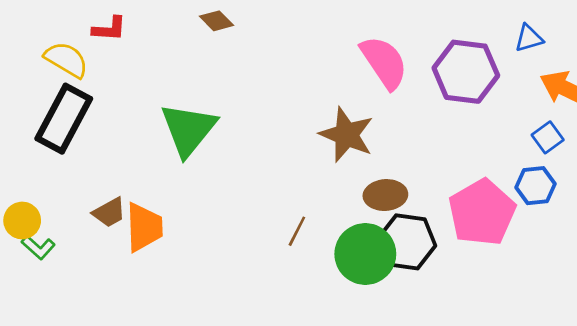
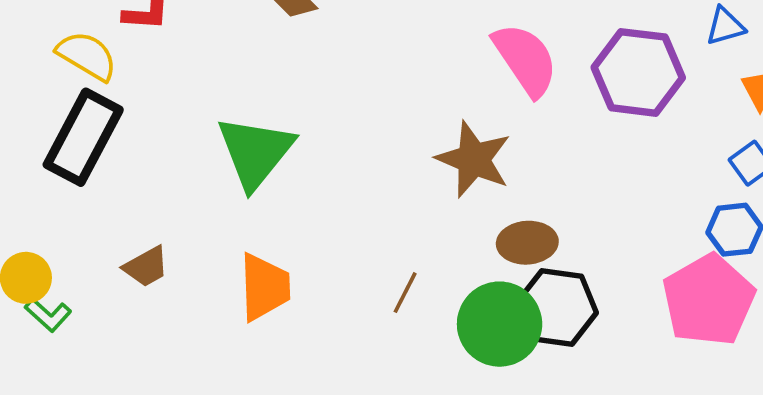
pink pentagon: (482, 212) -> (709, 300), moved
orange trapezoid: (144, 227) -> (265, 287), moved

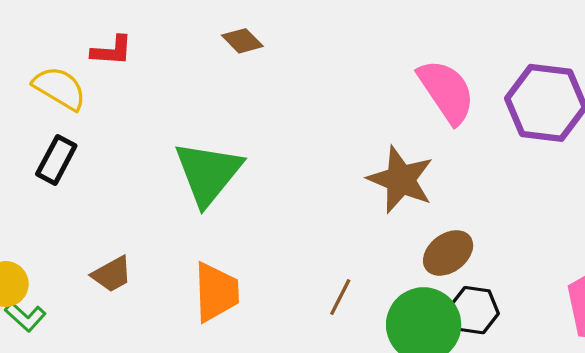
black rectangle: (83, 137) -> (56, 160), size x0.6
brown ellipse: (527, 243) -> (448, 253), turned -33
black hexagon: (557, 307) -> (474, 310), size x0.7

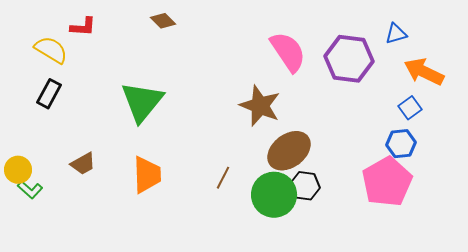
brown ellipse: (448, 253) -> (289, 151), size x1.4

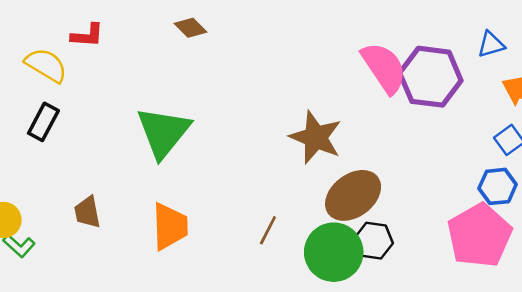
pink semicircle: (288, 52) -> (384, 68), moved
brown trapezoid: (83, 164) -> (87, 212), turned 108

